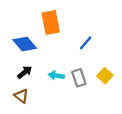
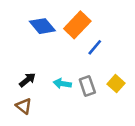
orange rectangle: (51, 23) -> (77, 25), moved, turned 55
blue diamond: (25, 44) -> (42, 26), moved

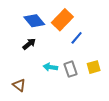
black arrow: (27, 80) -> (29, 44), moved
yellow square: (116, 84) -> (94, 67), turned 32

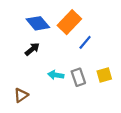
brown triangle: (19, 85) -> (21, 95), turned 48

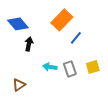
blue diamond: (38, 23) -> (18, 24), moved
black arrow: (32, 49) -> (29, 44), turned -40

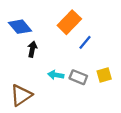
gray rectangle: (70, 69) -> (78, 77), turned -49
brown triangle: (19, 85) -> (21, 95), size x1.5

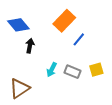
cyan arrow: (56, 75) -> (52, 70), turned -72

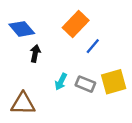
yellow square: (96, 70) -> (114, 82), size x1.5
brown triangle: (19, 88) -> (23, 104), turned 35

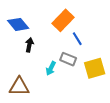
blue line: (93, 46) -> (77, 39), turned -72
gray rectangle: (85, 84) -> (68, 59), moved

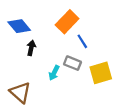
brown triangle: (19, 87) -> (20, 92), turned 40

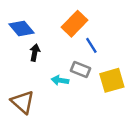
cyan arrow: (54, 73) -> (60, 80), turned 72

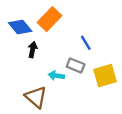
orange rectangle: (74, 24) -> (50, 19), moved
brown triangle: (23, 102) -> (36, 97), moved

